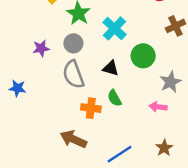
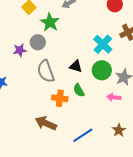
cyan cross: (114, 28) -> (103, 44), moved
gray circle: (73, 43) -> (38, 42), moved
green circle: (143, 56) -> (102, 70), moved

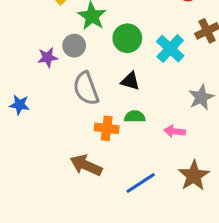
green circle: (102, 70) -> (127, 38), moved
green semicircle: (79, 90) -> (135, 117), turned 120
pink arrow: (114, 97) -> (175, 131), moved
brown star: (119, 130) -> (194, 176), size x1.5

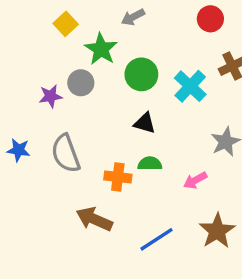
gray semicircle: (86, 88) -> (66, 153), moved
pink arrow: (175, 131) -> (195, 180), turned -36

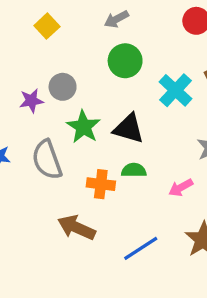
green star: (101, 49) -> (83, 127), moved
green circle: (141, 74) -> (125, 61), moved
black triangle: (145, 123) -> (129, 129), size x1.4

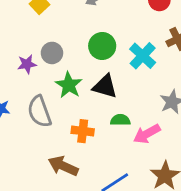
green circle: (125, 61) -> (102, 46), moved
green semicircle: (134, 170) -> (120, 120), moved
pink arrow: (181, 188) -> (147, 134), size x1.4

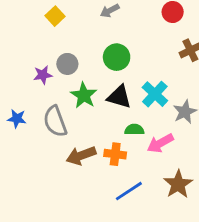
cyan cross: (143, 56) -> (155, 94), moved
orange cross: (83, 131) -> (115, 154), moved
brown arrow: (63, 166) -> (81, 156), moved, turned -44

